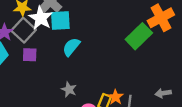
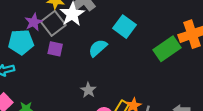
cyan square: (60, 21) -> (124, 27), moved, turned 30

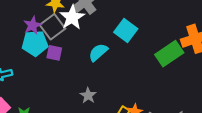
cyan pentagon: (21, 42) -> (35, 43), moved

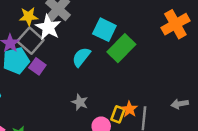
purple square: (54, 53) -> (37, 66), turned 35
green rectangle: (169, 54) -> (121, 48), moved

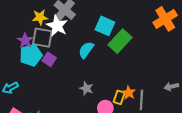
gray square: (30, 41) -> (42, 38), turned -30

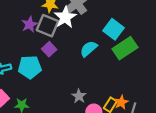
cyan pentagon: (31, 55) -> (30, 67), moved
gray star: (86, 88) -> (79, 96), moved

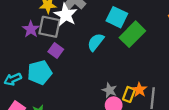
gray star: (79, 96) -> (110, 90), moved

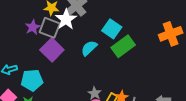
purple square: (56, 50) -> (52, 50), size x1.6
cyan pentagon: (40, 72) -> (32, 80), moved

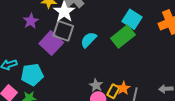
gray square: (50, 28) -> (63, 31), moved
cyan square: (112, 29) -> (132, 19), moved

